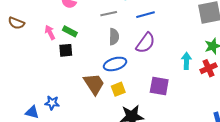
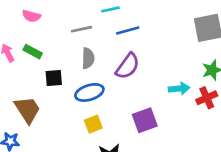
black square: (66, 50) -> (54, 78), moved
cyan arrow: (186, 61) -> (179, 89), turned 84
brown trapezoid: (94, 84) -> (27, 110), moved
purple square: (159, 86) -> (145, 120), turned -30

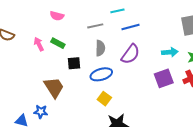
cyan arrow: (179, 89) -> (170, 52), moved
purple square: (145, 120) -> (164, 78), moved
yellow square: (93, 124) -> (104, 99), turned -32

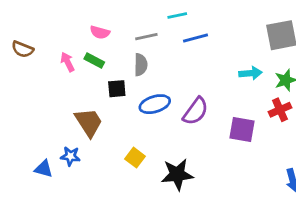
pink semicircle: (57, 16) -> (100, 32), moved
gray semicircle: (100, 48) -> (141, 65), moved
purple semicircle: (130, 54) -> (196, 111), moved
purple square: (164, 78) -> (242, 129), moved, turned 30
yellow square: (104, 99) -> (135, 158), moved

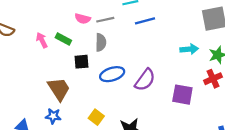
pink semicircle: (100, 32) -> (83, 19), moved
blue star: (70, 156) -> (53, 116), moved

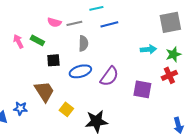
gray semicircle: (101, 42) -> (83, 43), moved
brown trapezoid: (59, 89) -> (44, 91), moved
blue star: (53, 116) -> (20, 108), moved

